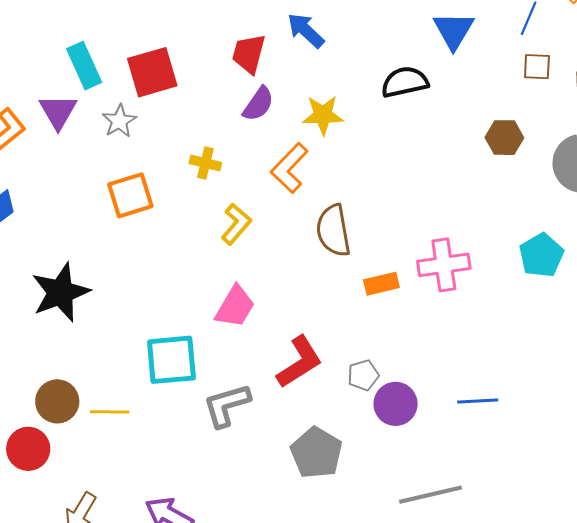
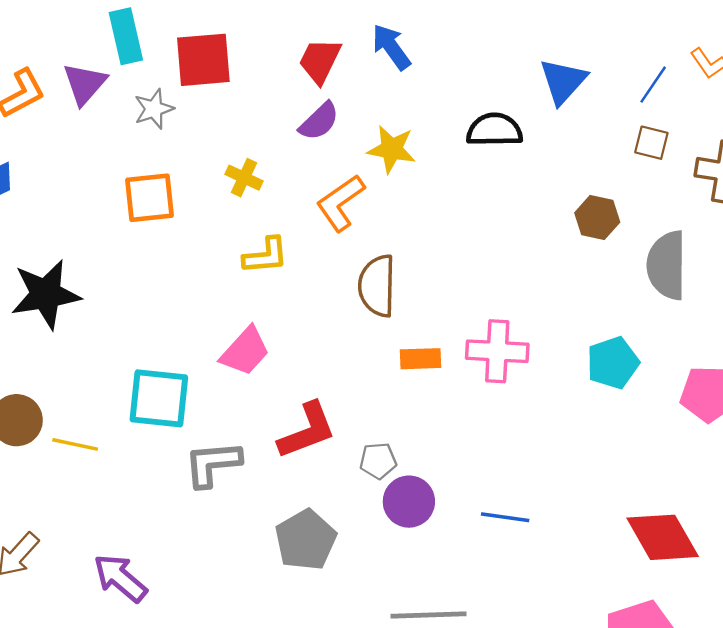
yellow L-shape: (236, 224) -> (266, 256), turned 33

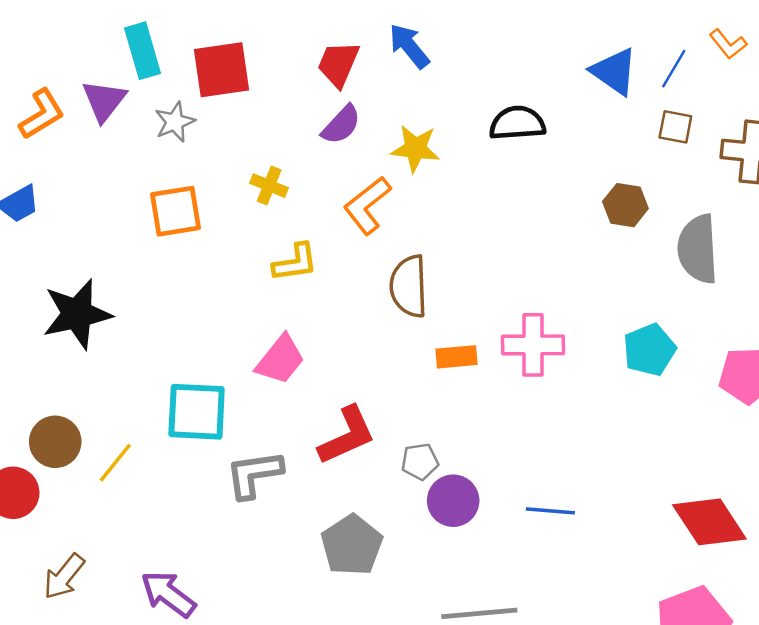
blue triangle: (563, 81) -> (614, 71), moved, turned -34
yellow line: (75, 444) -> (115, 463), turned -60

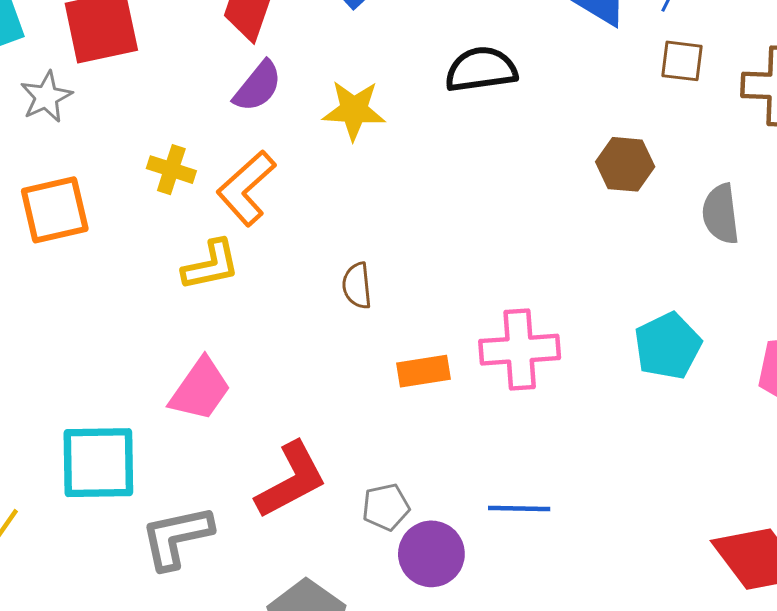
orange L-shape: (367, 205) -> (246, 188), moved
gray semicircle: (698, 249) -> (721, 214), size x0.7
brown semicircle: (409, 286) -> (357, 286), size x0.6
blue line: (550, 511) -> (519, 508), moved

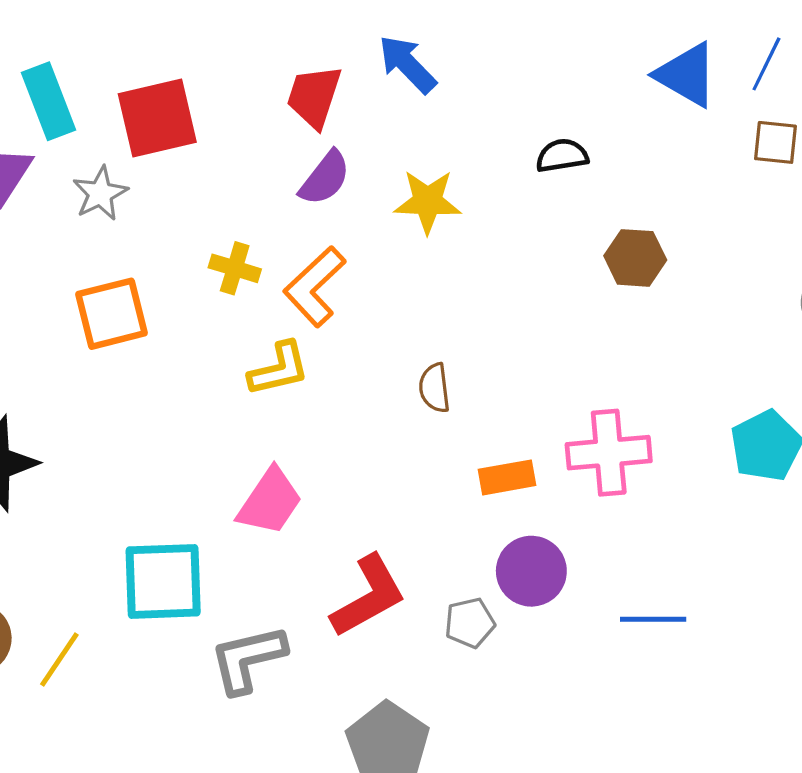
black semicircle: (481, 69) -> (562, 156), size x0.7
brown hexagon: (625, 164) -> (635, 258), moved
blue line: (519, 508) -> (653, 619), moved
purple circle: (431, 554) -> (531, 571), moved

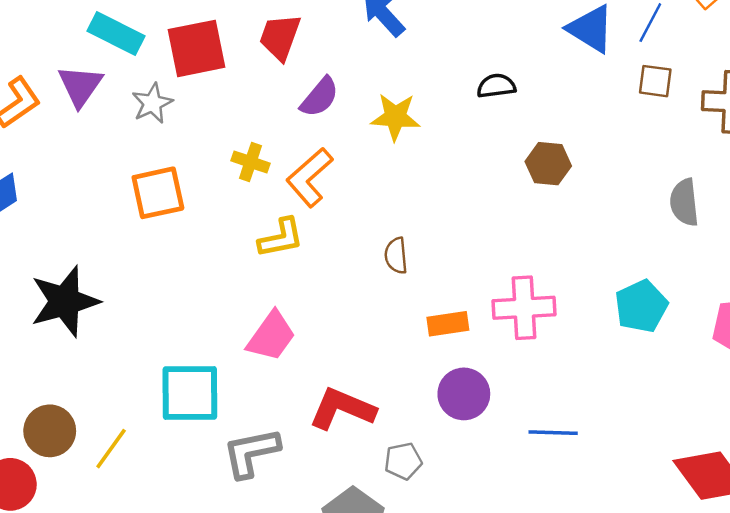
red trapezoid: (314, 97) -> (280, 37), moved
cyan rectangle: (49, 101) -> (116, 34), turned -44
red L-shape: (368, 596) -> (342, 409), turned -130
gray pentagon: (470, 623) -> (403, 461), moved

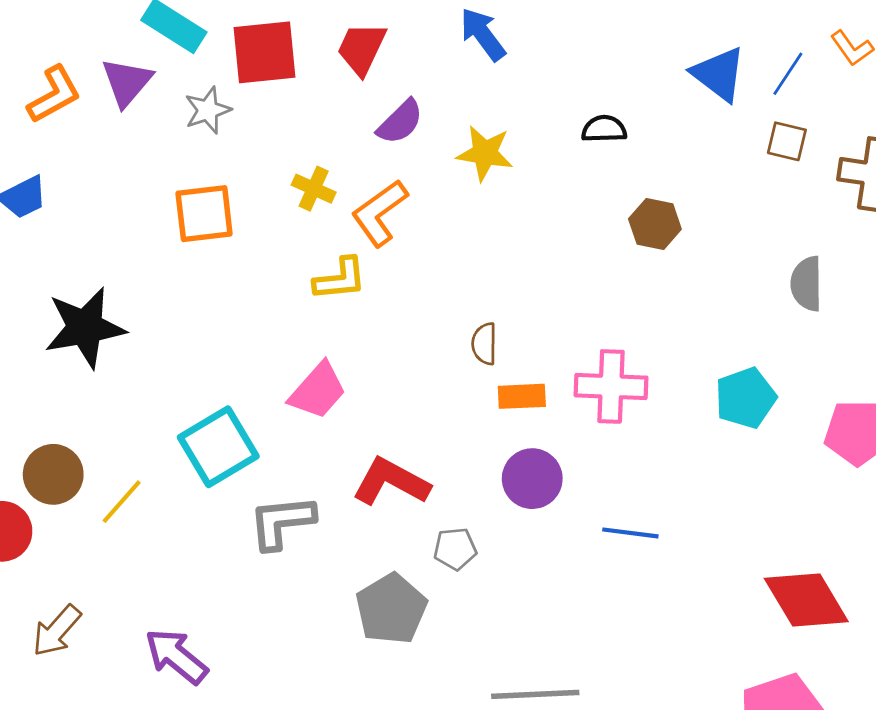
brown semicircle: (396, 256) -> (484, 344), moved
cyan square: (190, 393) -> (218, 447), turned -36

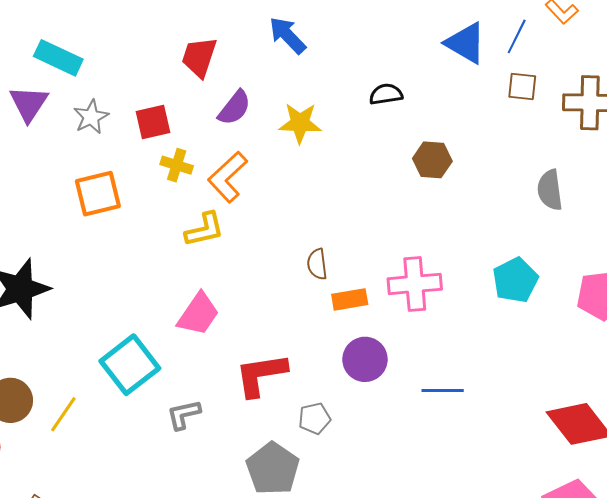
red square: (265, 52) -> (153, 122), moved, size x0.7
red L-shape: (391, 482) -> (261, 375), turned -30
gray L-shape: (282, 522) -> (184, 414), size x0.7

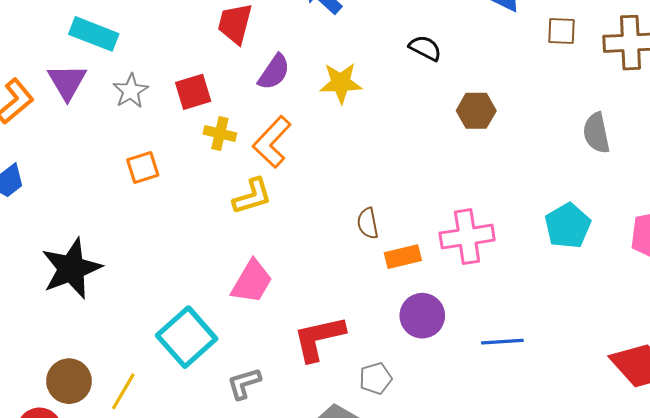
black semicircle: (386, 94) -> (425, 48), turned 40
orange square: (98, 194) -> (143, 168), size x0.7

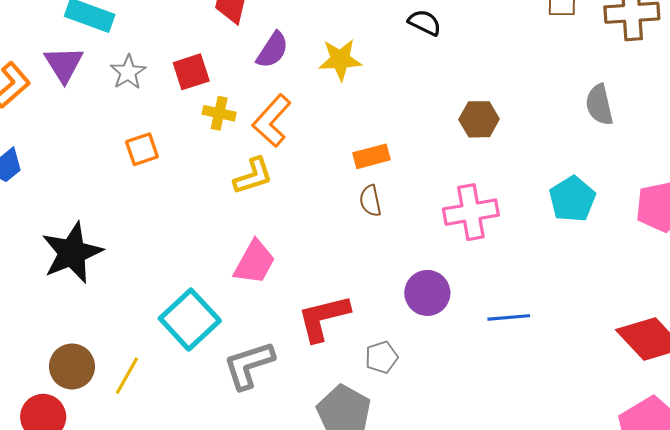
brown hexagon: (476, 111) -> (479, 119), moved
orange rectangle: (403, 257) -> (372, 156), moved
gray L-shape: (244, 383) -> (249, 365), size x1.5

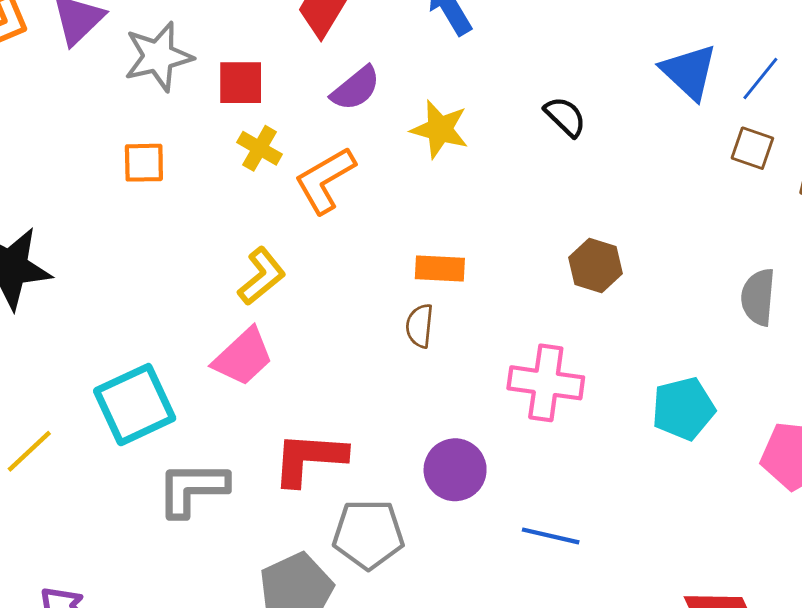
gray star: (128, 72) -> (158, 56), size x1.4
yellow L-shape: (253, 176) -> (262, 276), moved, turned -39
gray pentagon: (381, 357) -> (368, 534), size x1.6

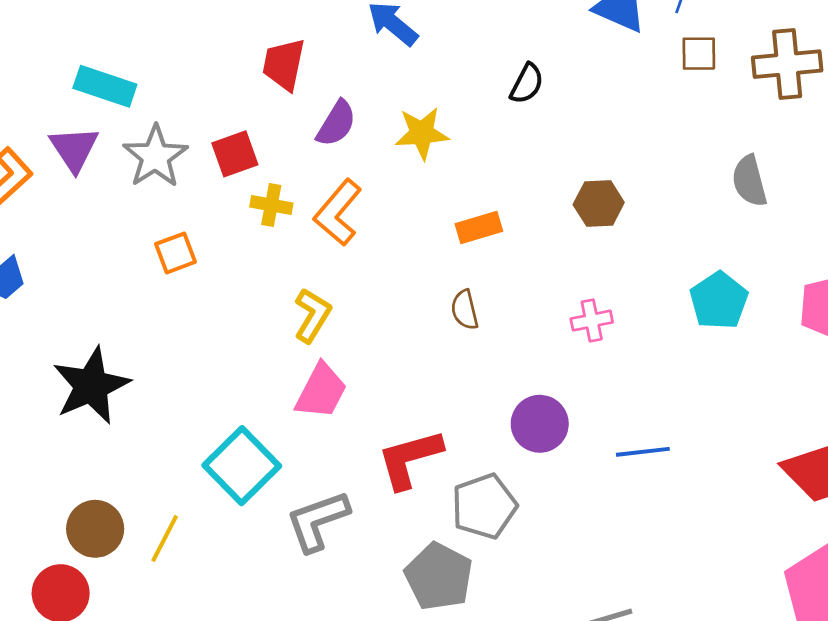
black semicircle: (565, 117) -> (527, 84), turned 93
orange rectangle: (440, 268) -> (479, 228), moved
pink cross: (546, 383) -> (592, 321), size x0.6

